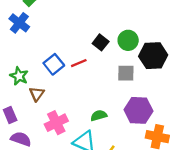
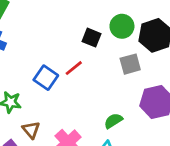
brown triangle: (37, 94) -> (31, 130), moved

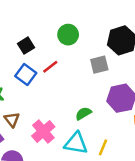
green circle: (122, 26) -> (68, 35), moved
black square: (92, 38) -> (26, 46), moved, turned 35

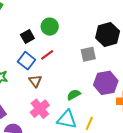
green circle: (68, 35) -> (50, 27), moved
brown triangle: (12, 120) -> (35, 81), moved

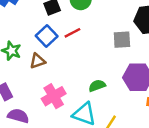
brown triangle: (35, 81) -> (38, 61), moved, turned 40

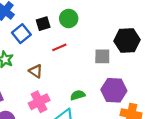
blue square: (47, 36) -> (21, 34), moved
brown triangle: (38, 61) -> (36, 71), moved, turned 48

